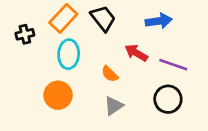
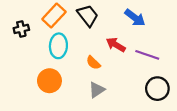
blue arrow: (159, 21) -> (135, 18), turned 45
black circle: (168, 99) -> (157, 89), moved

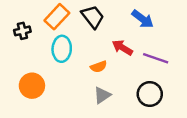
orange semicircle: (93, 63) -> (99, 67), turned -64
orange circle: (49, 81) -> (32, 86), moved
black circle: (157, 89) -> (150, 94), moved

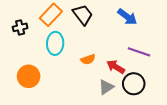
red arrow: (122, 48) -> (116, 67), moved
gray triangle: (102, 95) -> (106, 87), moved

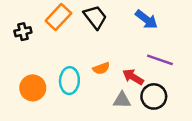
cyan ellipse: (55, 43) -> (69, 81), moved
gray triangle: (106, 87) -> (122, 100), turned 35

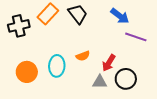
black cross: (23, 32) -> (19, 26), size x1.5
purple line: (160, 60) -> (136, 37), moved
red arrow: (133, 77) -> (109, 63), turned -90

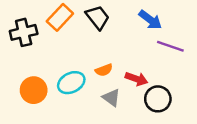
red arrow: (109, 63) -> (137, 79), turned -102
cyan ellipse: (57, 66) -> (71, 83), turned 60
gray triangle: (100, 82) -> (111, 98), moved, turned 35

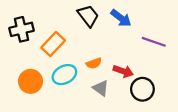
orange rectangle: (60, 17) -> (53, 44), moved
blue arrow: (150, 20) -> (121, 18), moved

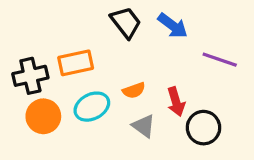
black cross: (21, 29) -> (30, 76), moved
orange rectangle: (53, 44) -> (76, 63), turned 35
red arrow: (123, 71) -> (176, 102), turned 54

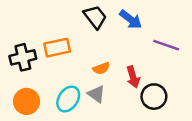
cyan ellipse: (92, 107) -> (68, 99), moved, turned -30
orange circle: (43, 116) -> (27, 101), moved
gray triangle: (144, 126) -> (96, 94), moved

